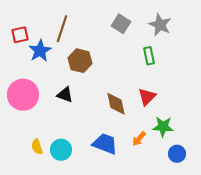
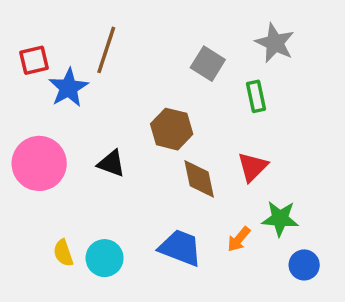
gray square: (121, 24) -> (208, 64), moved
brown hexagon: (80, 61) -> (172, 129), moved

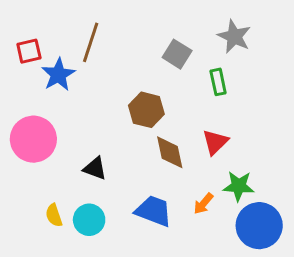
black triangle: (111, 163) -> (95, 168), moved
blue circle: (304, 265) -> (259, 226), size x1.8

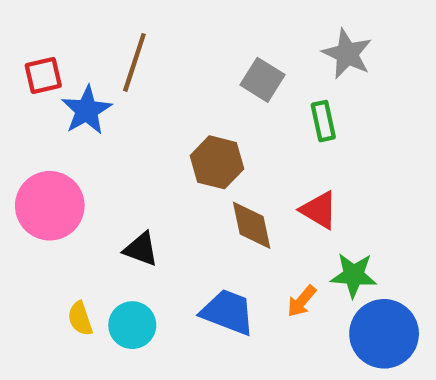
red triangle: (215, 142) -> (319, 210), turned -44

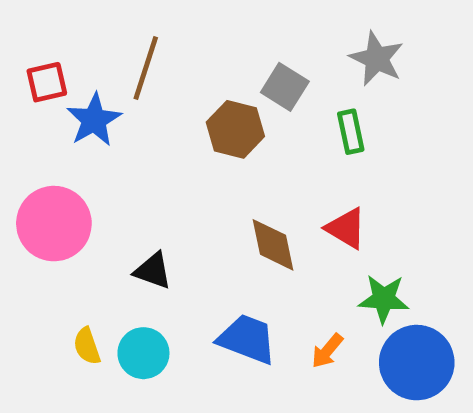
brown hexagon: (217, 162) -> (235, 129), moved
orange arrow: (302, 301) -> (327, 351), moved

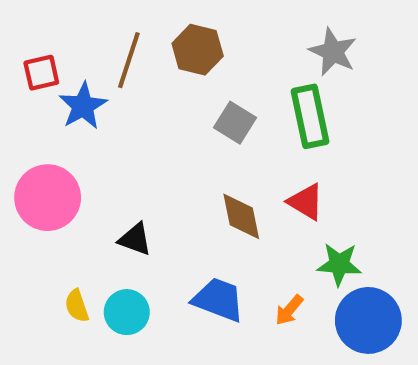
gray square: (285, 87) -> (235, 123), moved
brown hexagon: (235, 129) -> (198, 50), moved
green rectangle: (351, 132) -> (310, 116), size x1.6

